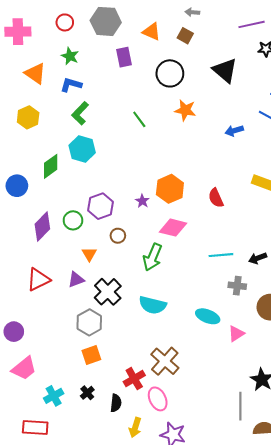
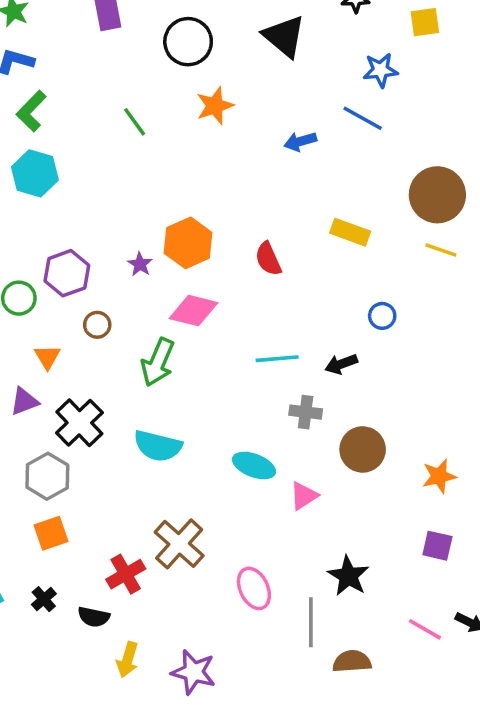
orange star: (185, 110) -> (215, 106), turned -30
pink ellipse: (158, 399) -> (254, 588), moved
black semicircle: (116, 403) -> (94, 617), turned 96

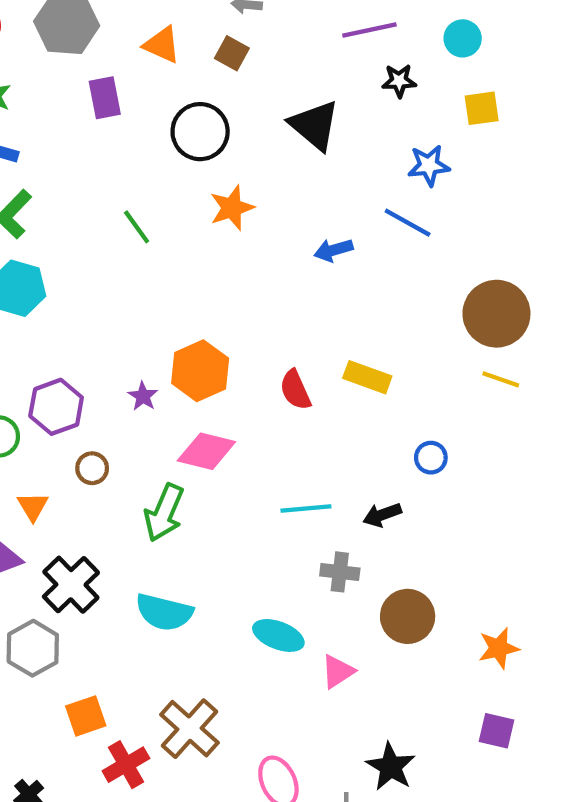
yellow rectangle: (350, 232) -> (367, 377), moved
orange square: (51, 533) -> (86, 716), moved

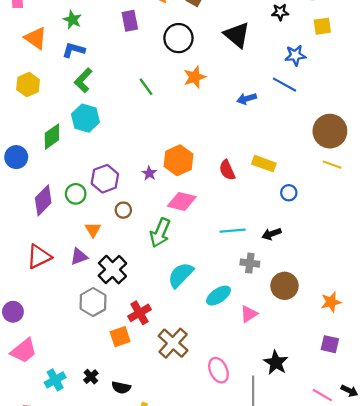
blue circle: (431, 458) -> (289, 193), moved
cyan semicircle: (164, 612) -> (181, 275), moved, turned 120
cyan ellipse: (278, 635) -> (218, 296), turned -55
red cross: (126, 765) -> (140, 313), moved

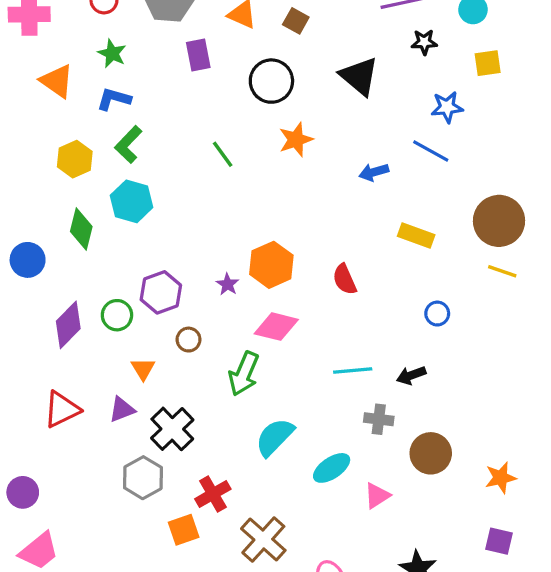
yellow hexagon: (28, 85) -> (75, 159), moved
green diamond: (52, 137) -> (81, 229), turned -40
yellow rectangle: (264, 164) -> (416, 236), moved

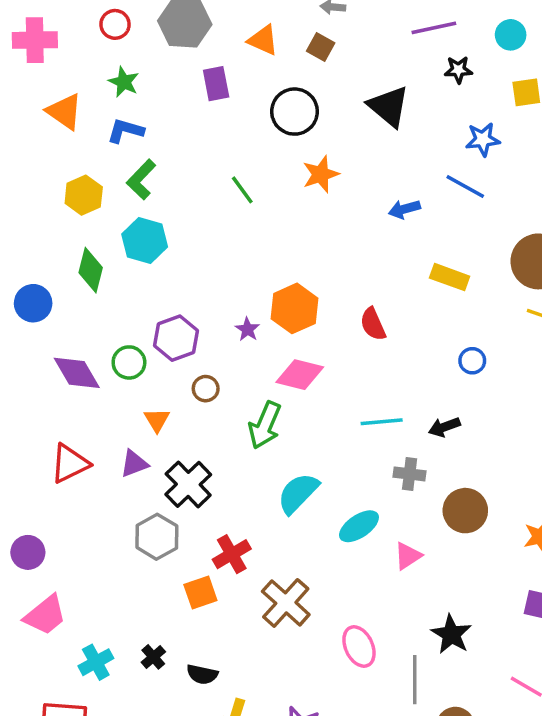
purple diamond: (68, 325) -> (77, 373), turned -75

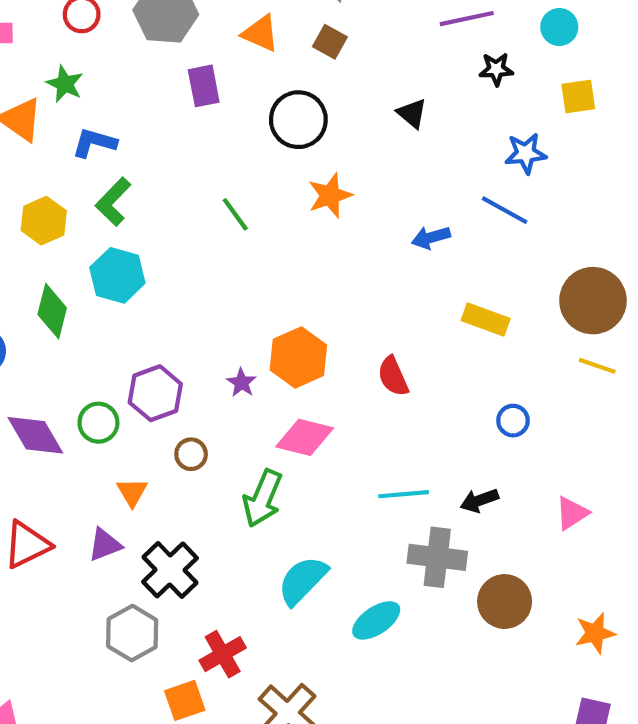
green star: (124, 82) -> (65, 84), moved
black triangle: (389, 106) -> (412, 113), size x0.6
gray cross: (410, 474) -> (437, 557), size x1.5
pink triangle: (408, 556) -> (572, 513), moved

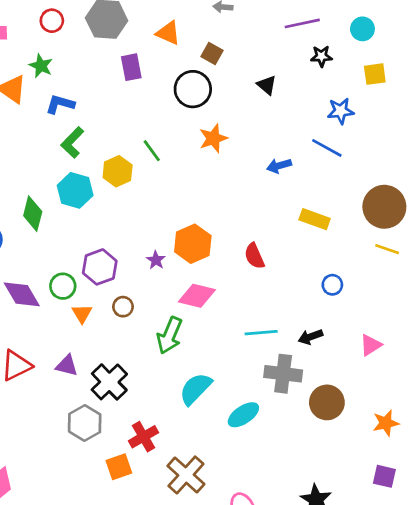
brown square: (330, 42) -> (212, 54), moved
yellow hexagon: (44, 221) -> (118, 171), moved
orange triangle: (132, 492) -> (82, 314), moved
purple triangle: (105, 545) -> (67, 366), turned 35

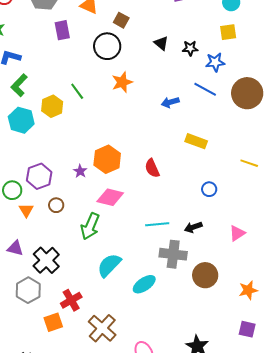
black star: (321, 56) -> (190, 48), moved
yellow square: (375, 74) -> (228, 32), moved
brown circle: (384, 207) -> (247, 93), moved

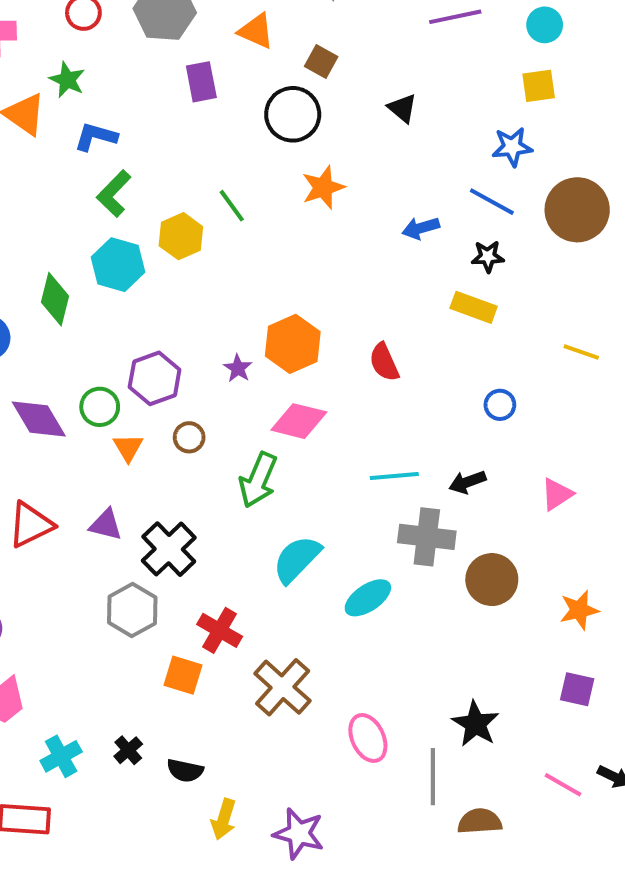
black star: (190, 48) -> (488, 257), moved
red cross: (71, 300) -> (220, 630), turned -30
orange square: (53, 322) -> (183, 675), turned 36

